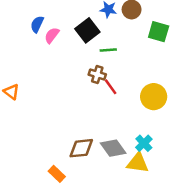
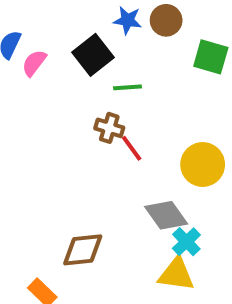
gray diamond: (113, 148) -> (166, 215), moved

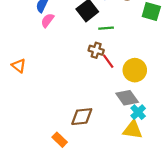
pink semicircle: (34, 63) -> (48, 20), moved
yellow circle: (203, 164) -> (135, 70), moved

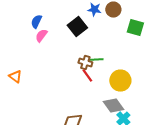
green line: (106, 28) -> (96, 60), moved
red line: (108, 61) -> (87, 76), moved

